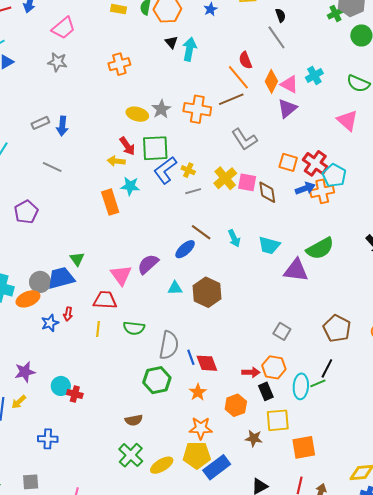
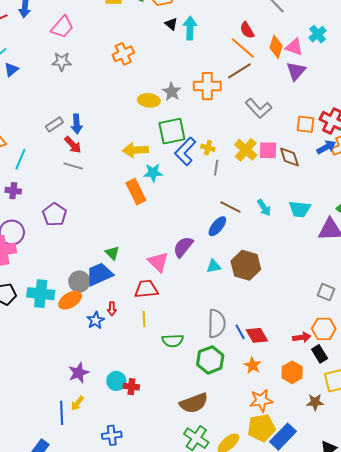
red arrow: (127, 146) -> (73, 145), moved
yellow arrow: (116, 161) -> (135, 150), size x1.4
gray line: (193, 191) -> (216, 168), turned -56
green semicircle: (134, 328) -> (173, 341), moved
brown semicircle: (134, 420) -> (194, 403), size x1.6

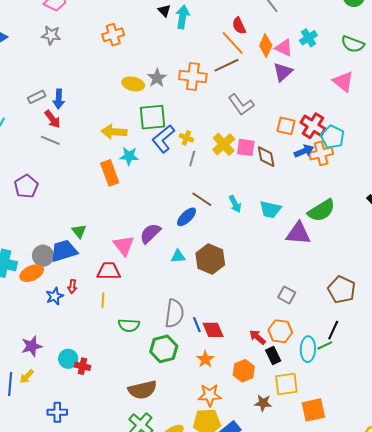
red arrow: (302, 337) -> (257, 337), turned -138

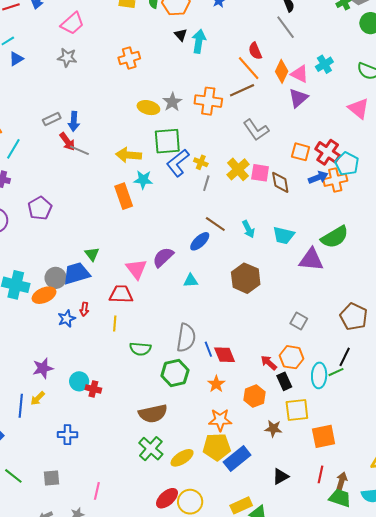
gray line: (50, 140) -> (79, 150), moved
brown hexagon: (210, 259) -> (246, 278), moved

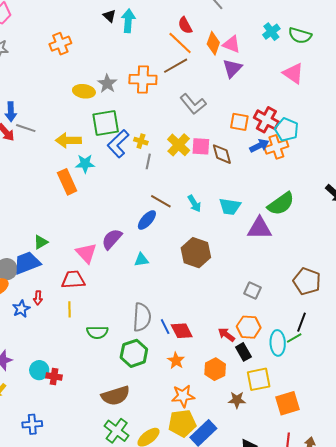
cyan cross: (324, 64) -> (271, 32), moved
gray line: (79, 150) -> (26, 128), moved
green triangle: (92, 254) -> (41, 242), turned 42

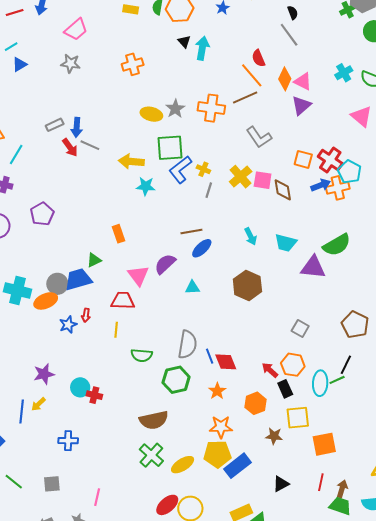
orange rectangle: (67, 182) -> (119, 234), moved, size x0.7
brown line: (161, 201) -> (191, 231), moved, turned -45

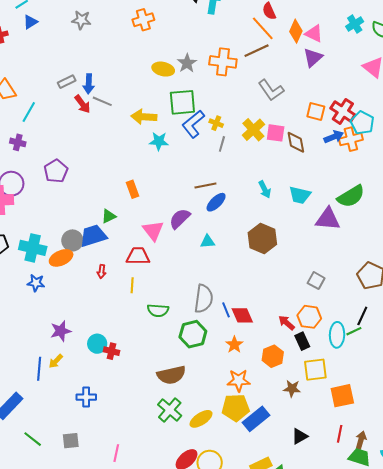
blue star: (68, 325) -> (36, 283), moved, turned 30

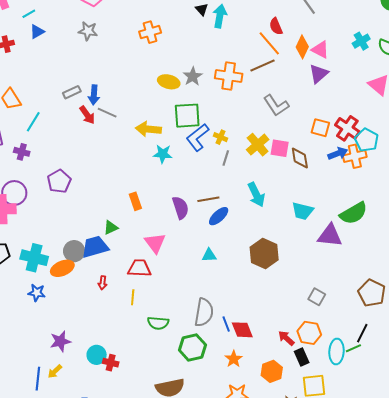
cyan arrow: (265, 189) -> (256, 195), moved, size x1.4
purple semicircle: (180, 219) -> (180, 208), moved, turned 115

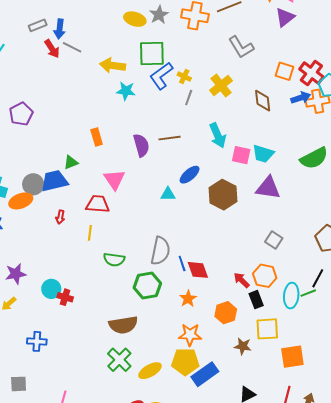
pink square: (280, 148) -> (241, 155), moved
blue ellipse: (219, 216) -> (190, 175), moved
purple triangle: (330, 236) -> (268, 188), moved

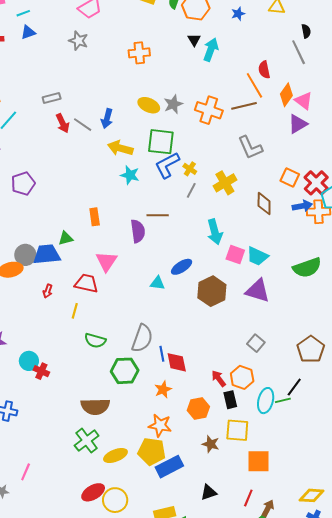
blue arrow: (60, 29) -> (107, 118), moved
brown line: (170, 138) -> (158, 215), moved

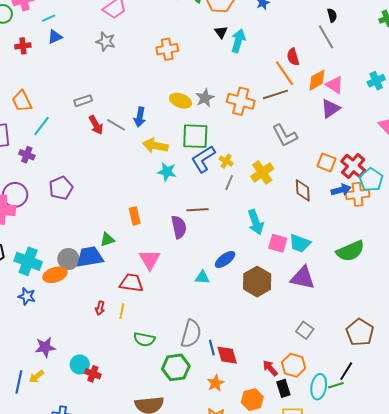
orange diamond: (286, 95) -> (317, 80), turned 30
red arrow: (48, 291) -> (100, 308), moved

